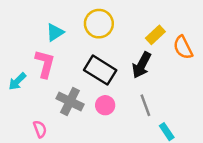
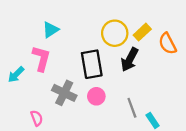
yellow circle: (99, 24) -> (115, 33), moved
black rectangle: (100, 70) -> (92, 64), turned 48
gray line: (145, 105) -> (132, 108), moved

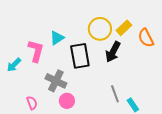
cyan triangle: (50, 30) -> (57, 38), moved
pink circle: (96, 96) -> (67, 101), moved

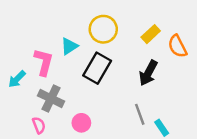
yellow circle: (100, 29) -> (103, 29), moved
black arrow: (113, 52) -> (148, 73), moved
black rectangle: (80, 56) -> (97, 68), turned 40
gray cross: (56, 81) -> (51, 99), moved

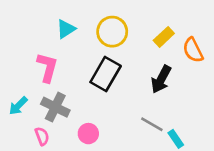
cyan triangle: (69, 46) -> (66, 29), moved
cyan arrow: (17, 79) -> (18, 106), moved
gray line: (140, 114) -> (152, 124), turned -40

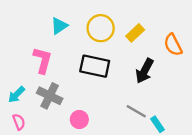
yellow rectangle: (164, 37) -> (135, 33), moved
black rectangle: (106, 74) -> (95, 66), turned 72
pink semicircle: (42, 136) -> (19, 122), moved

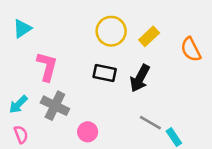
cyan triangle: (59, 26) -> (22, 29), moved
black rectangle: (95, 66) -> (105, 73), size x0.7
black arrow: (145, 71) -> (140, 78), moved

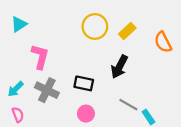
black rectangle: (105, 73) -> (84, 83), moved
pink circle: (88, 132) -> (86, 114), moved

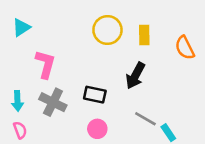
yellow rectangle: (127, 31) -> (144, 35), turned -48
cyan arrow: (16, 89) -> (17, 101), turned -48

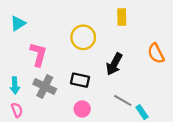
yellow circle: (107, 30) -> (83, 37), moved
yellow rectangle: (144, 35) -> (122, 17), moved
orange semicircle: (185, 48) -> (156, 53), moved

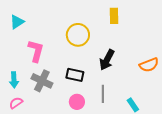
orange semicircle: (156, 53) -> (149, 65), moved, turned -84
gray line: (123, 100) -> (103, 94), moved, turned 60
pink semicircle: (17, 110) -> (16, 103), turned -104

